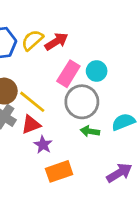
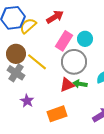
yellow semicircle: (32, 40) -> (28, 26), moved
red triangle: (31, 125) -> (67, 85), moved
purple star: (43, 145) -> (27, 101), moved

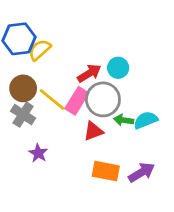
red arrow: (55, 17) -> (89, 73), moved
pink rectangle: (64, 41) -> (77, 101), moved
green arrow: (80, 84) -> (124, 120), moved
orange rectangle: (57, 114) -> (106, 171), moved, turned 30

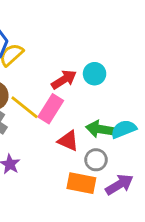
gray circle: (103, 99) -> (96, 160), moved, size x0.6
green arrow: (124, 120) -> (100, 129), size x1.4
red triangle: (93, 131) -> (68, 141), turned 45

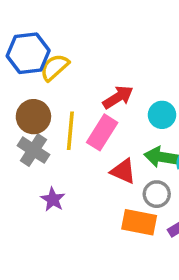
cyan circle: (95, 74) -> (162, 115), moved
yellow line: (25, 107) -> (70, 131), turned 56

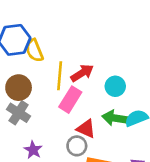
yellow semicircle: (55, 67) -> (34, 50), turned -70
yellow line: (70, 131) -> (60, 76), moved
gray circle: (157, 194) -> (77, 146), moved

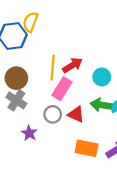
yellow semicircle: (34, 50) -> (30, 22), moved, turned 42
gray circle: (77, 146) -> (53, 114), moved

